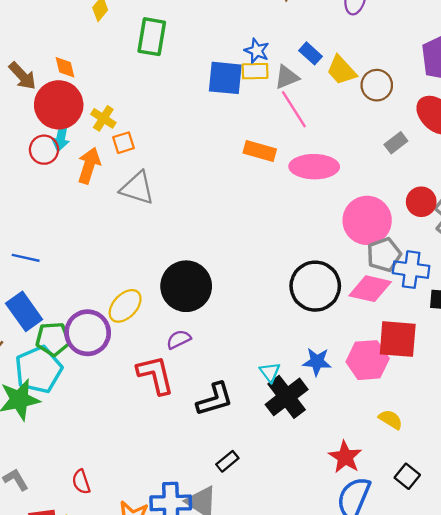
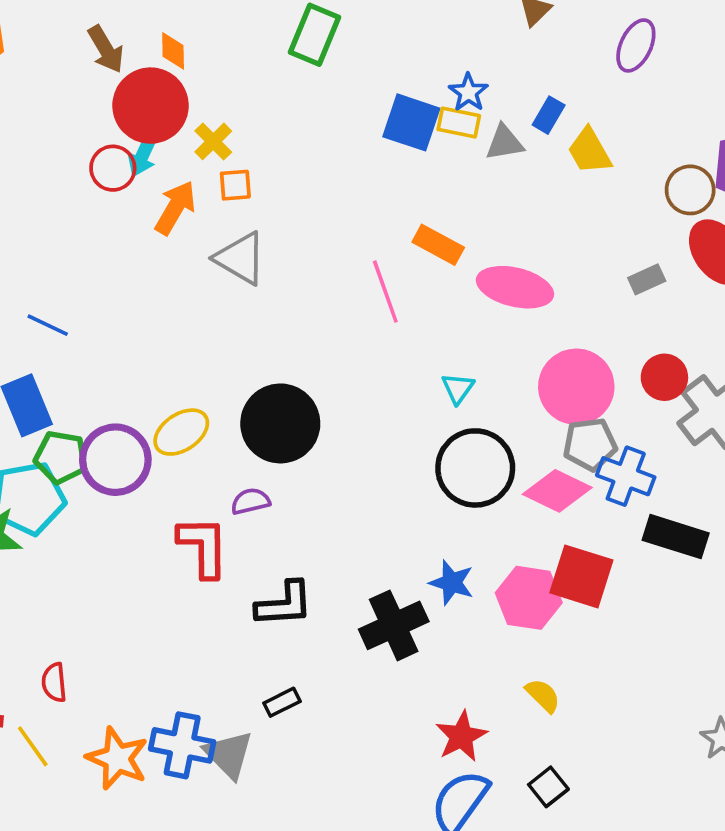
blue rectangle: (310, 53) -> (549, 115), turned 65
brown circle: (377, 85) -> (690, 190), moved
pink line: (294, 109) -> (385, 292), moved
cyan triangle: (270, 372) -> (458, 388), moved

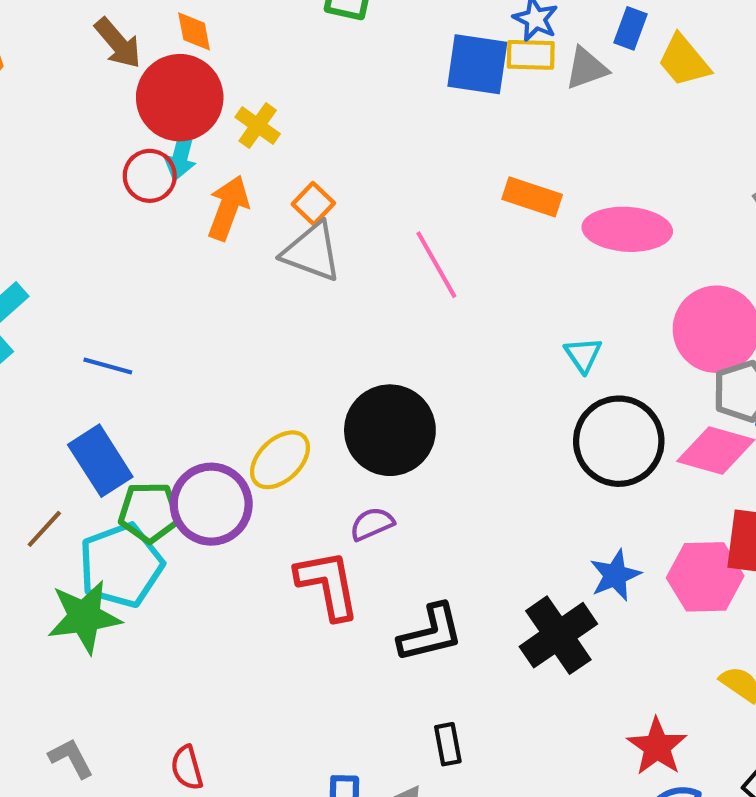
orange square: (235, 185) -> (313, 204), moved, turned -32
pink line: (385, 292) -> (436, 265), moved
blue star: (452, 583) -> (615, 575), turned -30
black rectangle: (282, 702) -> (448, 744), turned -64

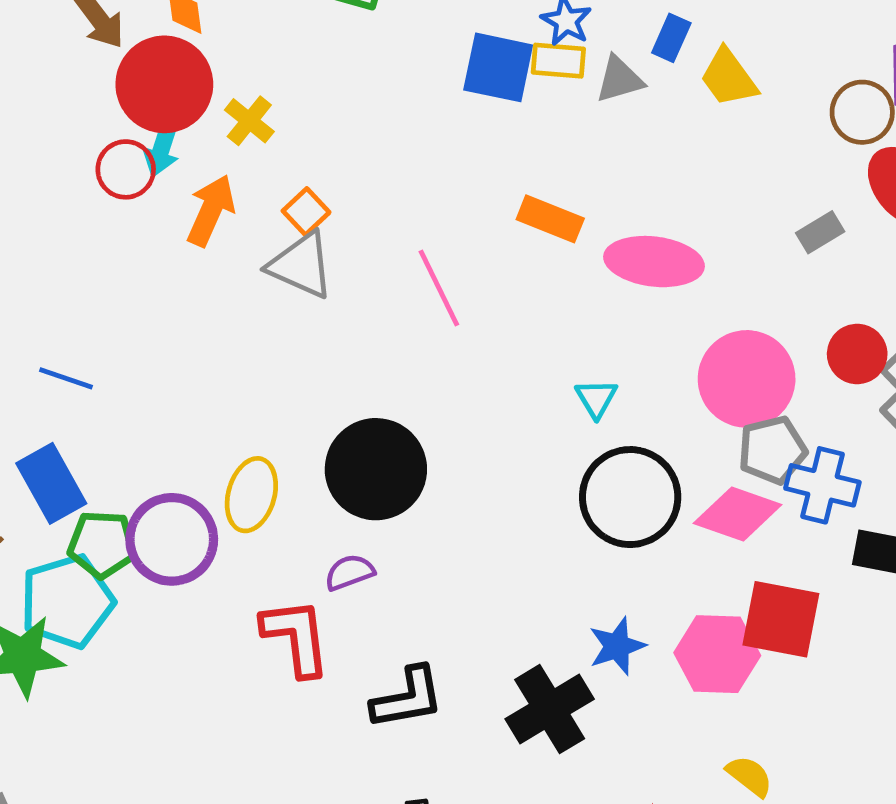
yellow ellipse: (280, 460) -> (251, 495), turned -34

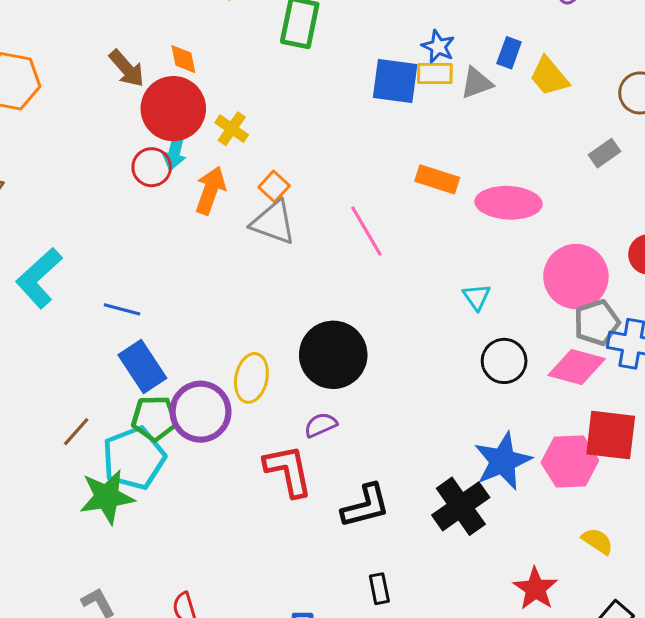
gray rectangle: (820, 232) -> (604, 153), moved
blue rectangle: (51, 483) -> (142, 367), moved
black circle: (630, 497) -> (504, 361), size x0.7
blue star: (617, 646) -> (503, 461), size x1.5

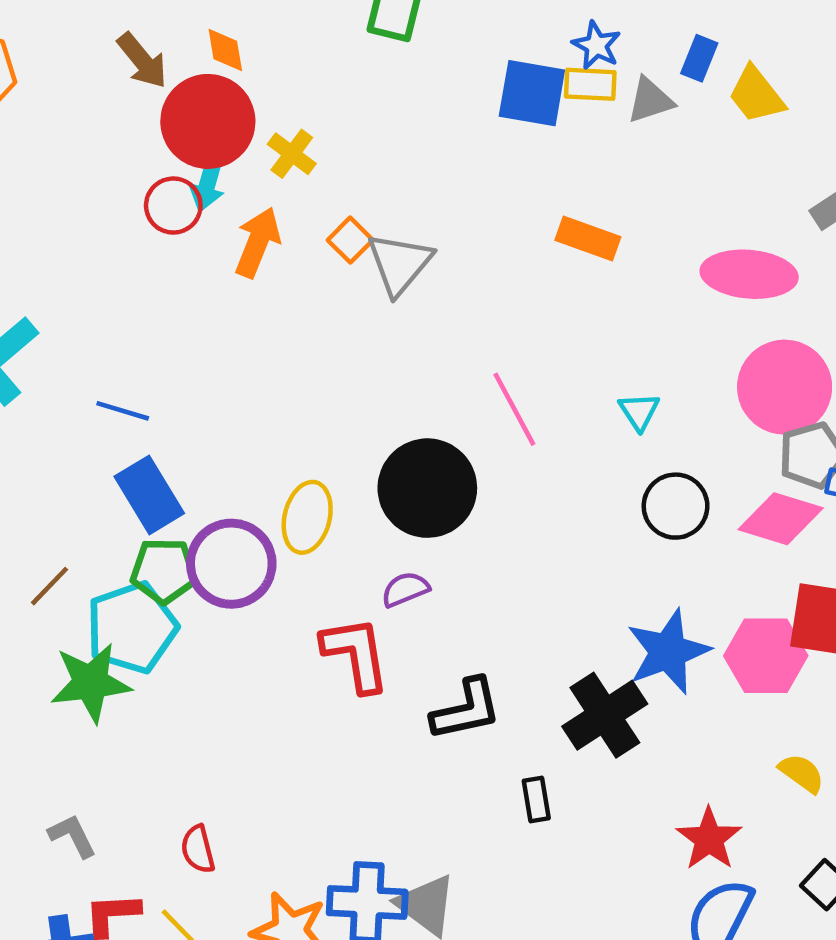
pink ellipse: (508, 203) -> (749, 274), moved
gray triangle: (273, 222) -> (400, 264), moved, turned 48
pink line: (366, 231) -> (514, 409), moved
black rectangle: (379, 589) -> (536, 799), moved

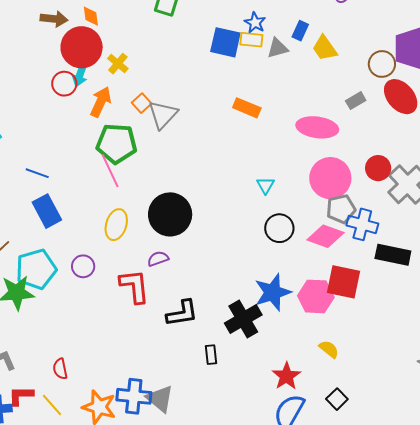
brown arrow: (142, 61) -> (54, 19), turned -48
pink line: (514, 409) -> (110, 171), moved
purple circle: (231, 564) -> (83, 266), moved, size x0.6
green pentagon: (164, 571) -> (117, 144), moved, size x1.4

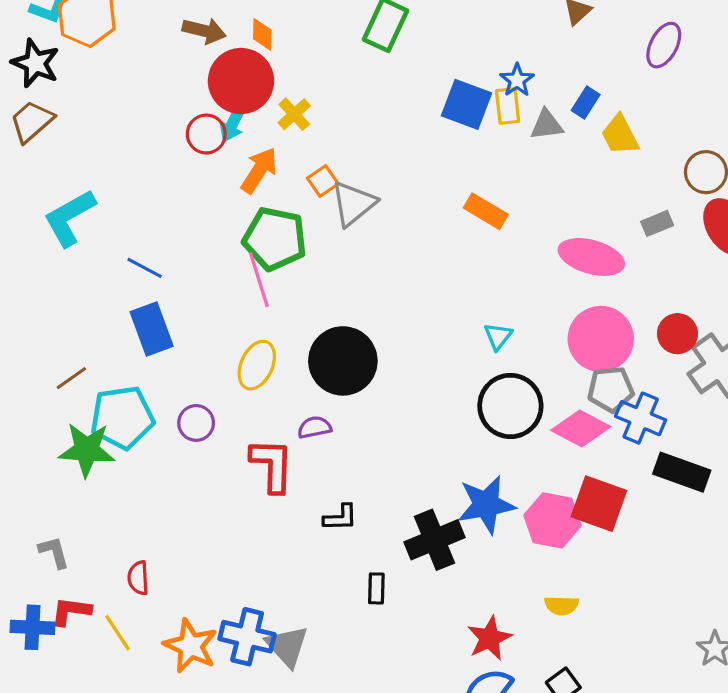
yellow rectangle: (251, 40) -> (508, 106), turned 70
black circle: (279, 228) -> (510, 406), size x1.4
black L-shape: (182, 313) -> (340, 518), size x0.7
yellow semicircle: (329, 349) -> (562, 605), turned 135

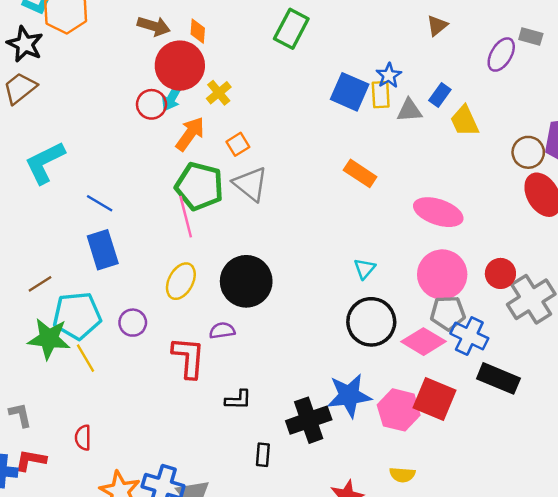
gray triangle: (353, 204) -> (251, 184), moved, turned -45
gray rectangle: (657, 223) -> (531, 37), moved, turned 35
yellow line: (118, 633) -> (86, 358), moved

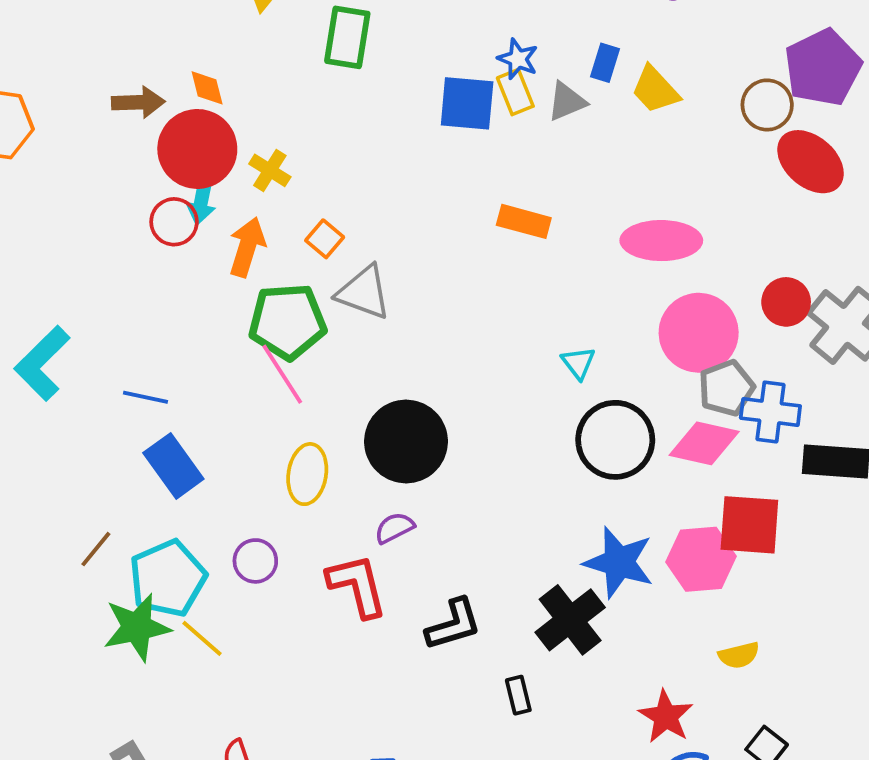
blue star: (349, 396) -> (619, 562), turned -30
black L-shape: (238, 400) -> (454, 624), size x1.4

